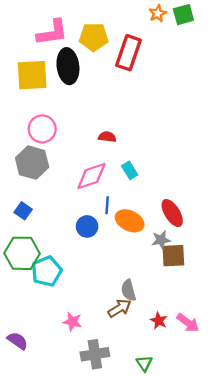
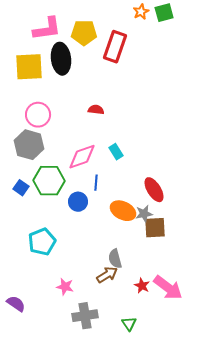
red semicircle: (107, 137) -> (96, 110), moved
orange ellipse: (130, 221) -> (123, 211), moved
green hexagon: (22, 253) -> (49, 181), moved
pink arrow: (188, 323) -> (168, 288), size x1.4

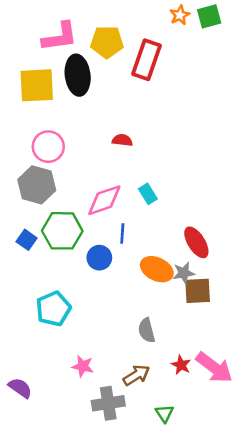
brown arrow: (107, 275) -> (136, 375), moved

